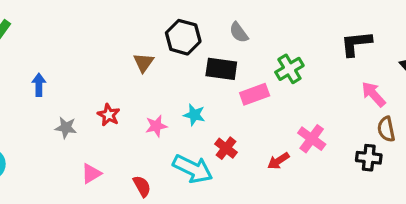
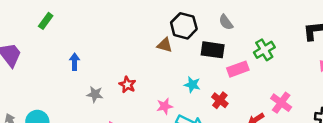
brown triangle: (144, 63) -> (165, 45), moved, turned -49
pink star: (156, 126) -> (165, 106), moved
red cross: (226, 148) -> (220, 100), moved

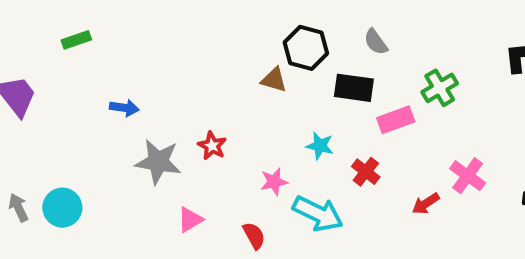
green rectangle: (46, 21) -> (76, 40), turned 35
blue arrow: (75, 62) -> (124, 108), turned 98
gray star: (95, 94) -> (158, 162), size x1.6

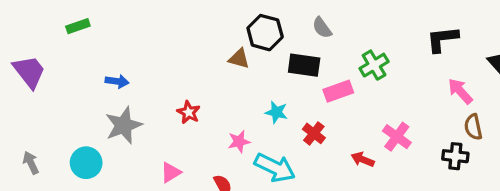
gray star: (158, 162) -> (124, 125), moved, turned -30
red arrow: (426, 204) -> (363, 159), turned 55
cyan circle: (62, 208) -> (86, 163), moved

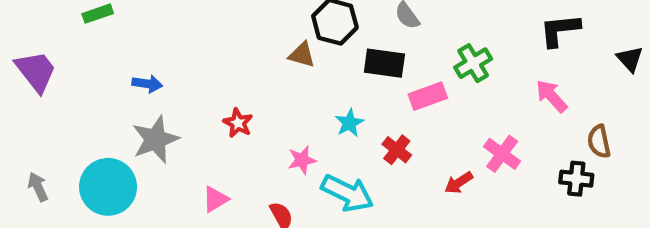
pink arrow: (460, 91) -> (552, 96), moved
cyan star: (276, 112) -> (349, 123), turned 30
red arrow: (363, 159) -> (459, 183), turned -55
cyan circle: (86, 163) -> (108, 187), size x1.4

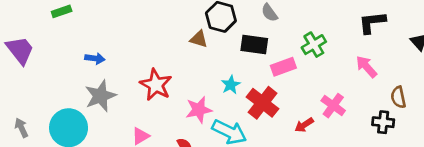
red star: (238, 123) -> (156, 85), size x1.6
red cross: (397, 150) -> (263, 103), size x1.6
pink star: (302, 160) -> (199, 110), size x1.4

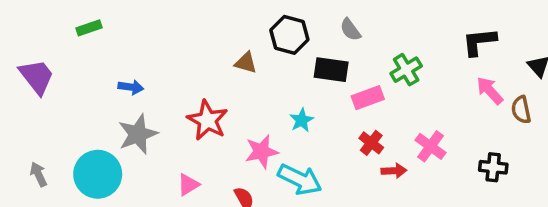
brown triangle: (199, 39) -> (246, 63), moved
pink arrow: (366, 67) -> (490, 91), moved
brown semicircle: (398, 97) -> (521, 110), moved
red cross: (263, 103) -> (371, 143), moved, size x0.6
red arrow: (304, 125) -> (394, 171), turned -150

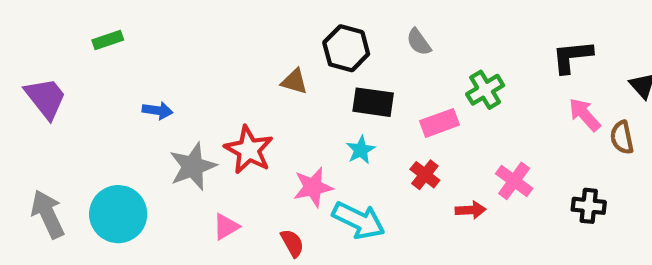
black rectangle: (331, 70) -> (373, 102), moved
gray star: (138, 134) -> (193, 166), moved
red cross: (371, 143) -> (425, 175), moved
gray arrow: (38, 174) -> (48, 214), size x1.6

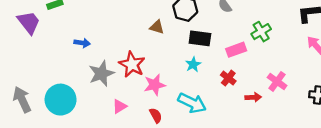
purple trapezoid: (46, 98) -> (29, 22), moved
pink star: (313, 187) -> (155, 85), moved

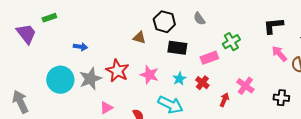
blue arrow: (82, 43) -> (80, 47), moved
cyan star: (193, 64) -> (179, 79), moved
pink star: (155, 85) -> (149, 75), moved, turned 30
red arrow: (253, 97) -> (224, 100), turned -64
cyan circle: (61, 100) -> (60, 80), moved

